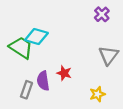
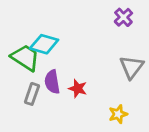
purple semicircle: (43, 81) -> (52, 82), moved
gray rectangle: (26, 90) -> (32, 94), moved

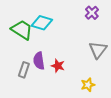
cyan diamond: (44, 44) -> (42, 23), moved
green trapezoid: (25, 58) -> (22, 30), moved

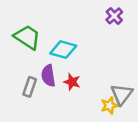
cyan diamond: (42, 23) -> (63, 50), moved
gray triangle: (98, 50) -> (122, 94), moved

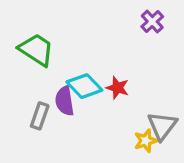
cyan diamond: (63, 50) -> (84, 86), moved, turned 30
red star: (72, 82) -> (117, 88), moved

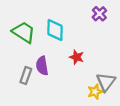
cyan diamond: (84, 86) -> (55, 30), moved, turned 45

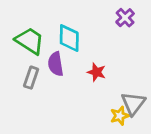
purple semicircle: (42, 66) -> (56, 64), moved
gray rectangle: (26, 75) -> (31, 78), moved

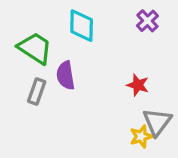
cyan diamond: (69, 38) -> (82, 26), moved
red star: (96, 72) -> (138, 85), moved

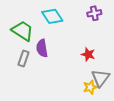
purple cross: (147, 21) -> (94, 13), turned 32
cyan diamond: (82, 26) -> (52, 16), turned -35

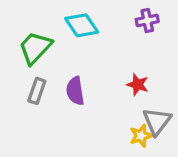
green trapezoid: (23, 31) -> (35, 48), turned -80
purple semicircle: (42, 48) -> (75, 91), moved

